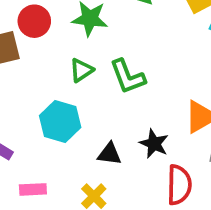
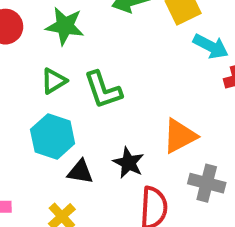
cyan hexagon: (60, 122) -> (53, 137), moved

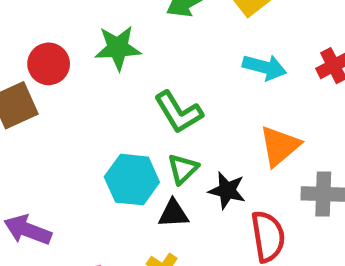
cyan arrow: (211, 46) -> (264, 67), moved
green triangle: (54, 81) -> (183, 169), moved

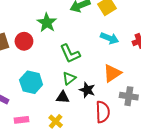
green star: (118, 48) -> (47, 23), turned 30
red circle: (49, 64) -> (24, 41), moved
cyan hexagon: (132, 180) -> (31, 82), moved

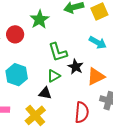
black star: (87, 90) -> (76, 67), moved
yellow cross: (56, 121) -> (35, 115), size x1.5

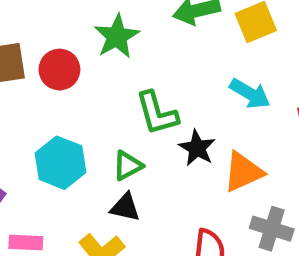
green triangle: (54, 76) -> (128, 166), moved

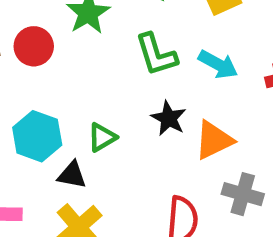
green L-shape: (157, 113) -> (156, 55), moved
black triangle: (125, 207) -> (72, 175), moved

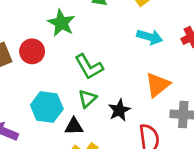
green L-shape: (156, 55) -> (89, 67), moved
black star: (169, 118) -> (119, 110), moved, turned 30

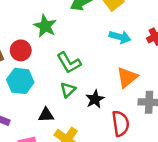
cyan hexagon: (47, 107) -> (20, 81), moved
black triangle: (74, 126) -> (46, 115), moved

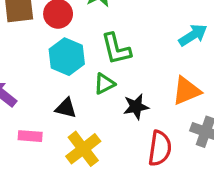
cyan arrow: (120, 37) -> (193, 35), turned -65
cyan hexagon: (20, 81) -> (67, 57), moved

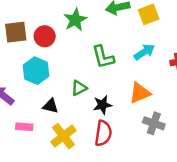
green L-shape: (116, 49) -> (103, 57), moved
cyan hexagon: (67, 57) -> (36, 71), moved
red semicircle: (160, 148) -> (103, 133), moved

